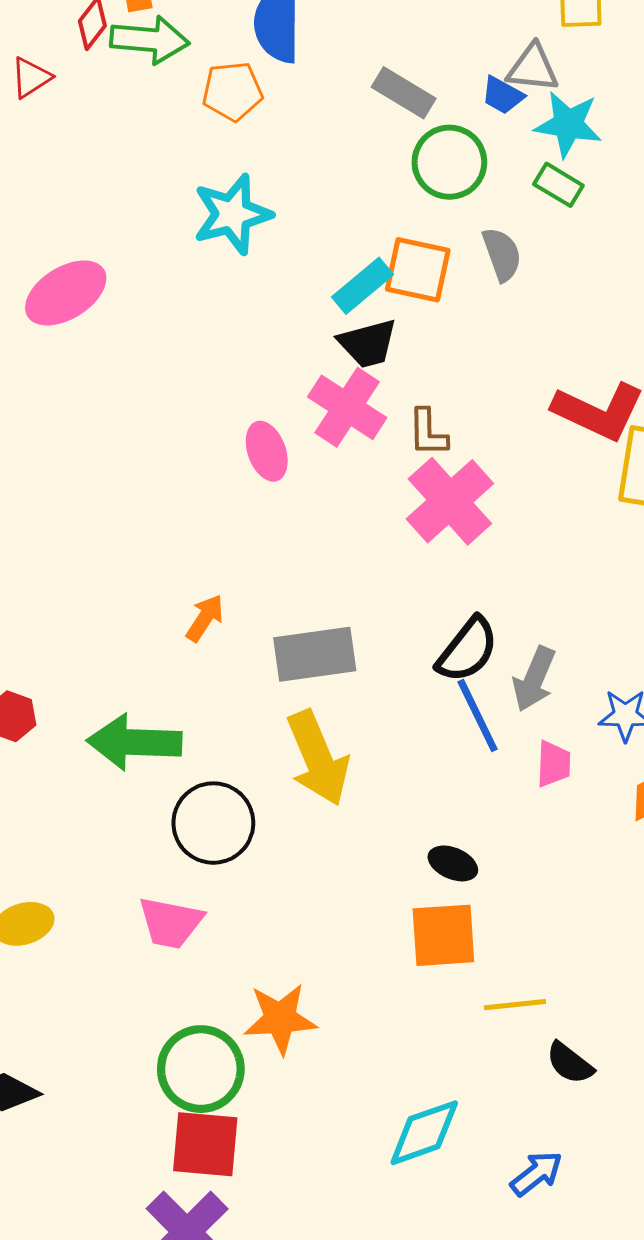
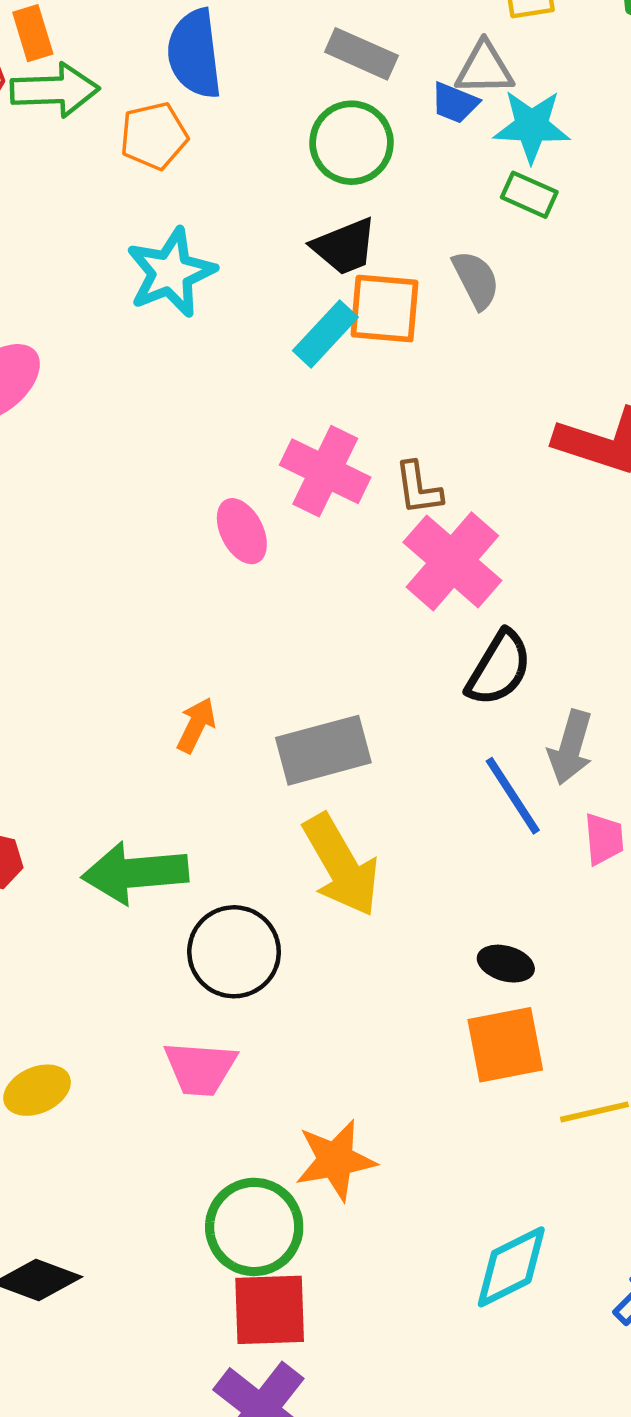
gray rectangle: (404, 93) -> (361, 54), moved
green circle: (449, 162) -> (351, 143), moved
black trapezoid: (368, 343) -> (344, 247), moved
black semicircle: (467, 650) -> (499, 668), moved

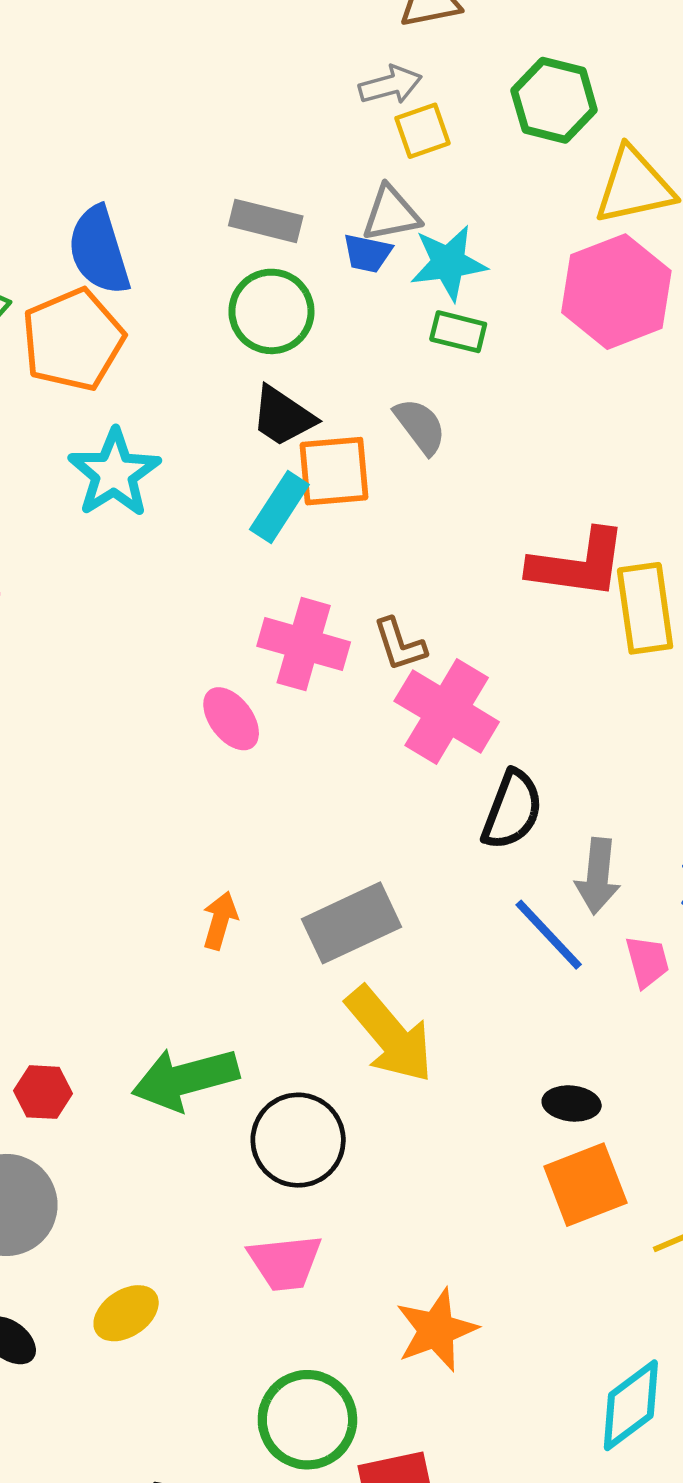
orange pentagon: (154, 136) -> (73, 340), size x1.5
black trapezoid: (344, 247) -> (283, 416), turned 66
green circle: (254, 1227) -> (307, 1420), moved

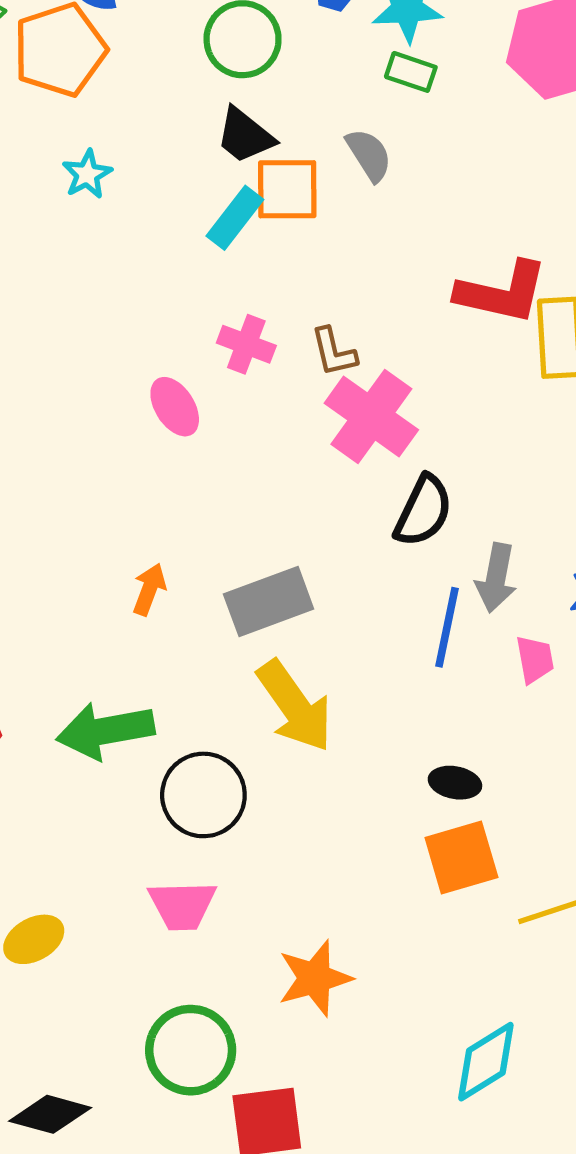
cyan star: (114, 473) -> (87, 174), size x0.6
pink cross: (304, 644) -> (246, 344), size x0.7
blue line: (549, 935) -> (447, 627), turned 50

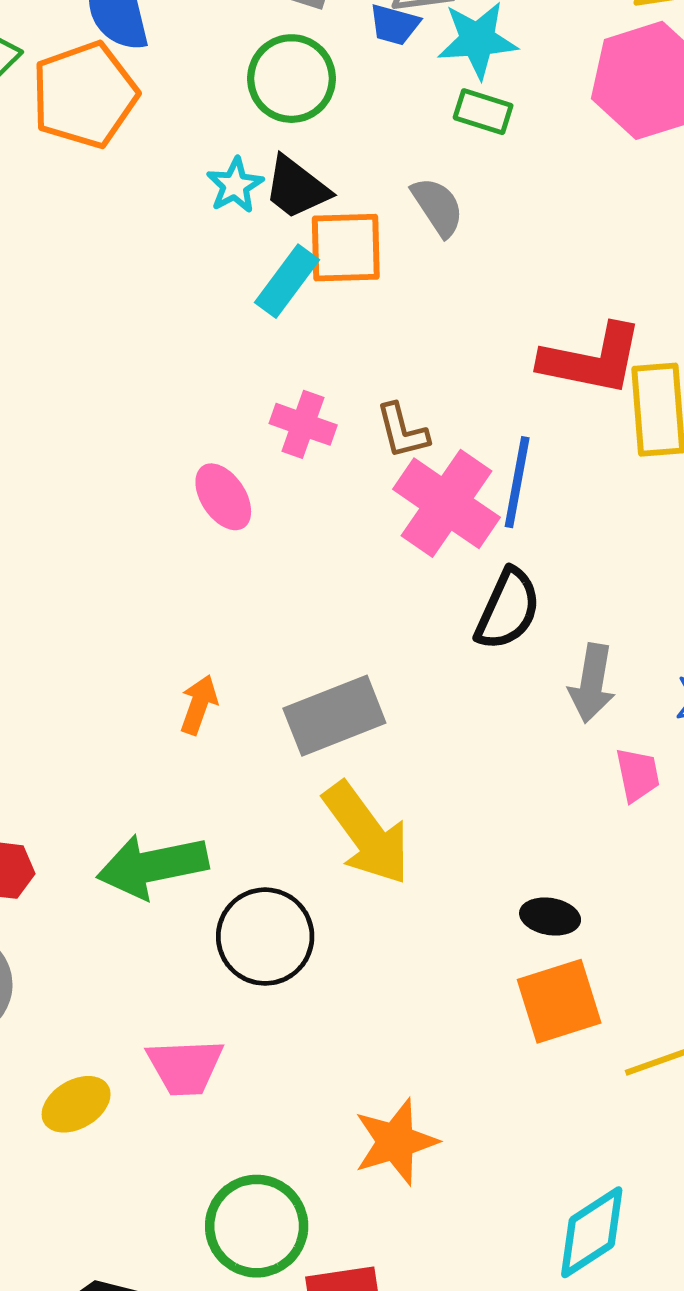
cyan star: (87, 174) -> (235, 185), moved
blue line: (447, 627) -> (517, 482), moved
pink trapezoid: (182, 905) -> (185, 1067), moved

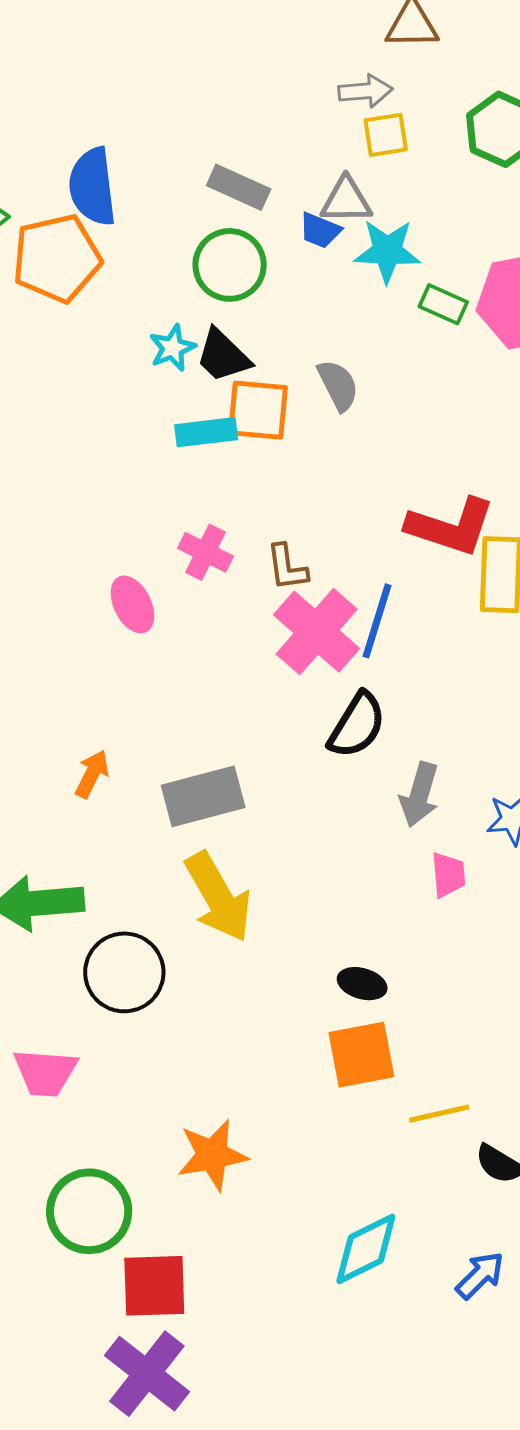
green rectangle: (483, 112) -> (443, 304), moved
cyan rectangle: (287, 281) -> (206, 432), turned 40

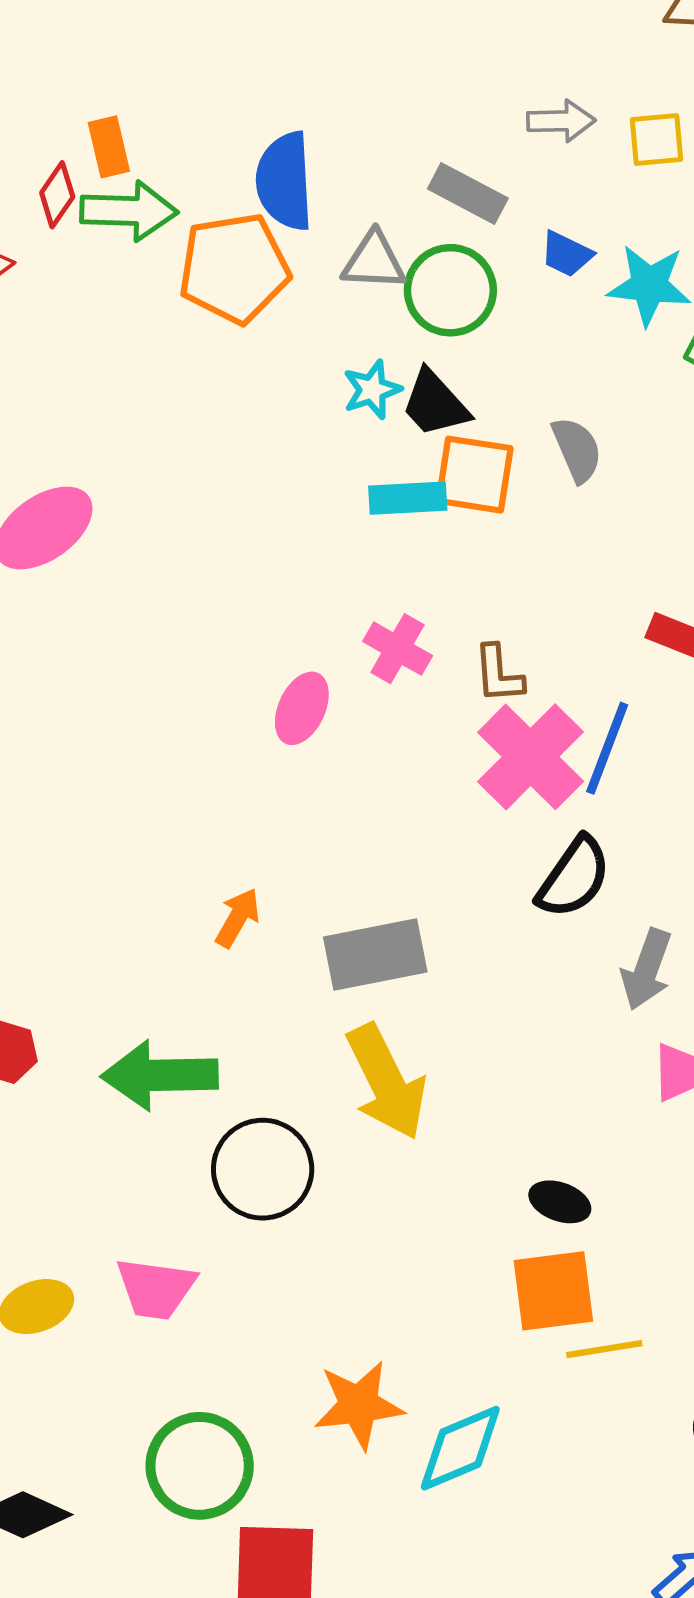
gray arrow: (365, 91) -> (561, 121), moved
gray triangle: (346, 200) -> (374, 261), moved
pink ellipse: (132, 604) -> (302, 708), turned 48
yellow line: (439, 1114) -> (604, 1349), moved
cyan diamond: (366, 1249) -> (460, 1448), moved

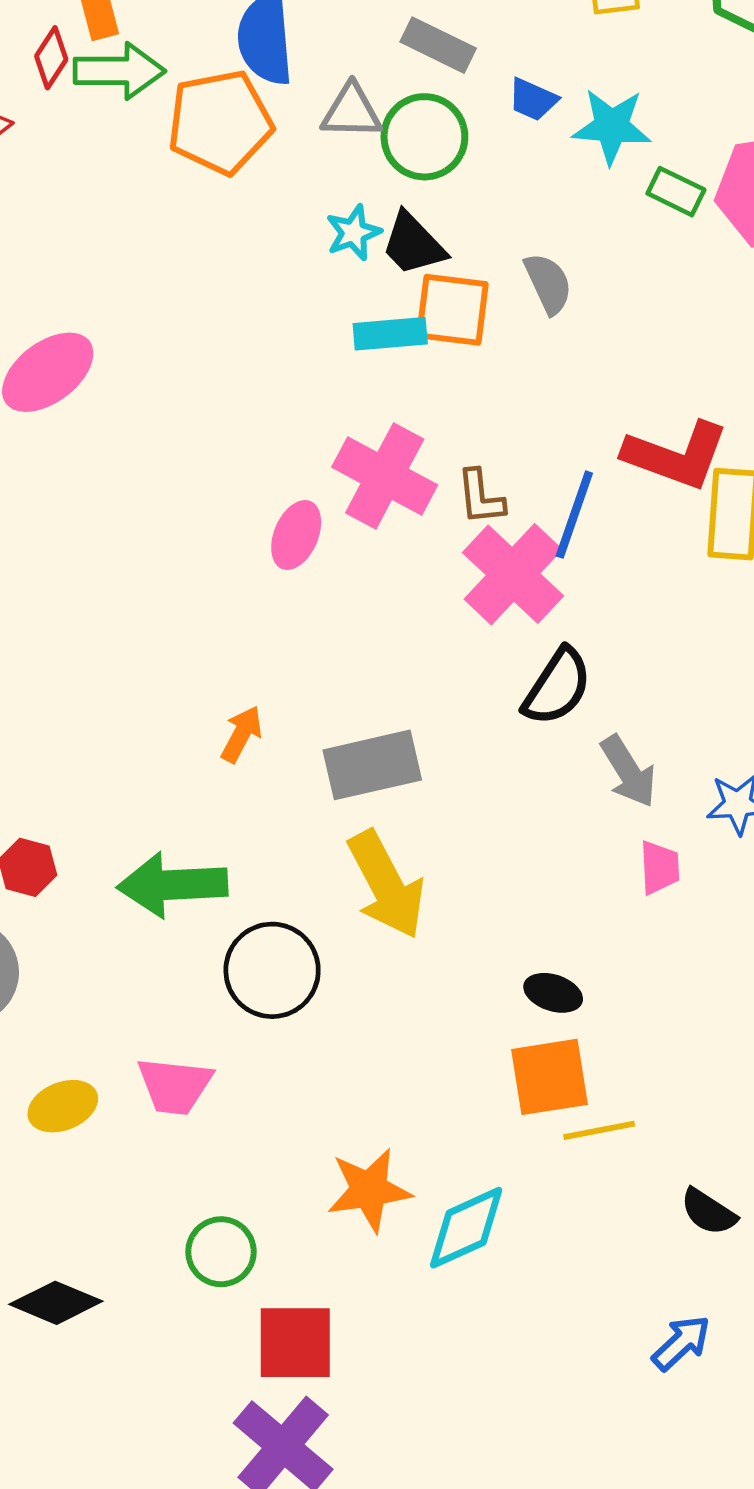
pink cross: (398, 649) -> (385, 476), size x1.6
blue line: (607, 748) -> (574, 515), moved
gray arrow: (647, 969) -> (628, 771), turned -50
green circle: (200, 1466) -> (221, 1252), size x0.7

